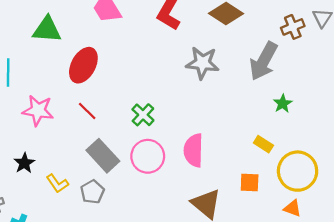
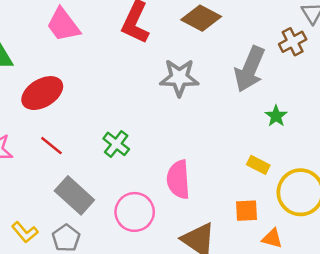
brown cross: (293, 27) -> (293, 42), moved
red ellipse: (83, 65) -> (42, 93), turned 36
pink circle: (148, 156) -> (135, 212), moved
orange triangle: (292, 208) -> (272, 238), moved

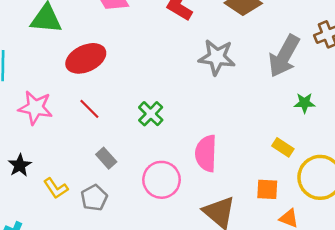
green star: (276, 116) -> (305, 103), turned 30
gray rectangle: (74, 195) -> (106, 158), size x0.6

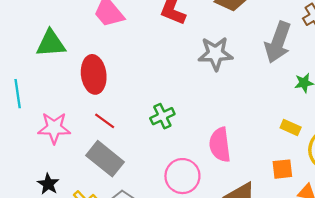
red ellipse: (86, 58) -> (94, 74), turned -63
green cross: (151, 114) -> (162, 116), turned 30
gray rectangle: (106, 158) -> (105, 159), moved, size x1.8

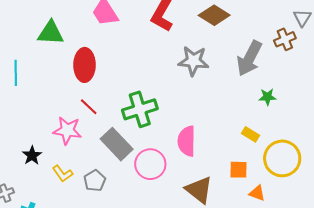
green cross: (162, 116) -> (140, 109), size x1.6
pink star: (54, 128) -> (67, 130), moved
gray rectangle: (105, 159) -> (117, 144), moved

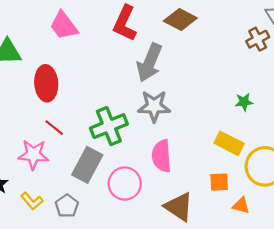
gray arrow: (249, 58) -> (149, 63), moved
gray star: (193, 61) -> (154, 106), moved
yellow rectangle: (251, 134) -> (229, 143), size x1.5
gray rectangle: (117, 144) -> (87, 165), turned 76

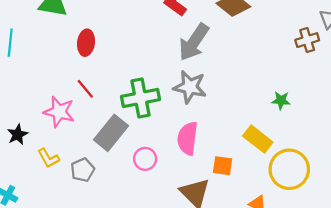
red ellipse: (46, 83) -> (86, 43), size x0.7
orange square: (219, 182) -> (223, 166), moved
pink circle: (125, 184) -> (145, 159), size x0.7

